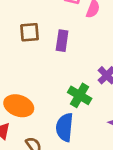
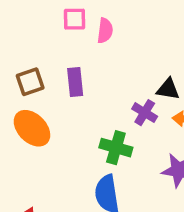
orange ellipse: (19, 106) -> (32, 128), moved, turned 40

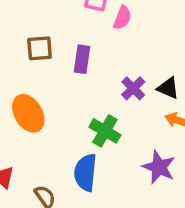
purple cross: (145, 113) -> (133, 88), moved
orange ellipse: (32, 128) -> (28, 113), moved

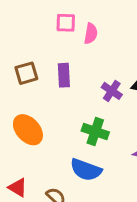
blue semicircle: (85, 173) -> (86, 170), turned -64

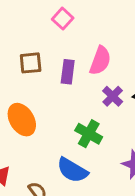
pink square: (66, 23) -> (63, 19), moved, turned 30
pink semicircle: (91, 34) -> (100, 61), moved, size x1.4

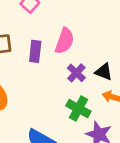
green cross: (89, 134) -> (78, 109), moved

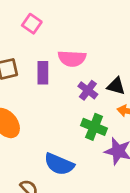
pink semicircle: (65, 41) -> (72, 58), turned 80

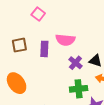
green cross: (94, 127) -> (79, 89), turned -30

